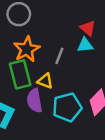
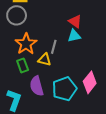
green rectangle: (20, 74) -> (23, 65), size x0.6
yellow triangle: (45, 81) -> (45, 60), moved

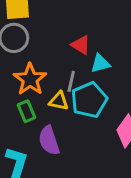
red triangle: (75, 21) -> (81, 45), moved
cyan pentagon: (64, 89) -> (89, 100), moved

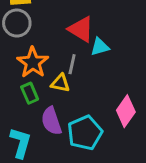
red triangle: (81, 45) -> (81, 29), size x1.4
cyan pentagon: (89, 100) -> (85, 133), moved

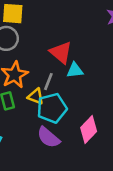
purple semicircle: (51, 121) -> (48, 137), moved, turned -40
cyan pentagon: (85, 133) -> (52, 108), moved

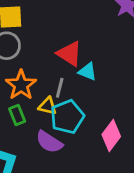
cyan triangle: (75, 70) -> (88, 71), turned 36
purple semicircle: (48, 137) -> (49, 142), moved

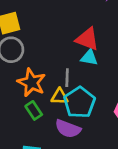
red triangle: (69, 54) -> (87, 39), moved

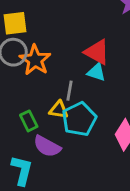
orange star: (32, 83) -> (35, 60), moved
purple semicircle: (68, 129) -> (47, 146), moved

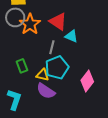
red triangle: (97, 52) -> (58, 22), moved
yellow triangle: (59, 110) -> (43, 75), moved
purple semicircle: (47, 146) -> (46, 91), moved

